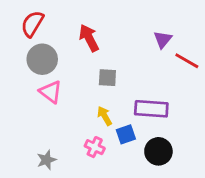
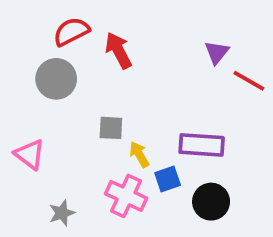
red semicircle: (32, 24) -> (71, 32), moved, turned 32
gray square: (107, 78) -> (111, 128), moved
pink triangle: (51, 92) -> (30, 154), moved
pink cross: (95, 147) -> (126, 196), size x1.5

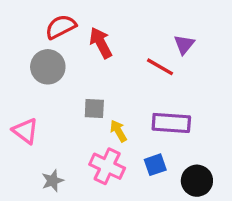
red line: (249, 81) -> (160, 67), moved
blue square: (168, 179) -> (155, 165), moved
black circle: (211, 202) -> (197, 181), moved

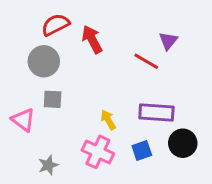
gray square: (94, 109) -> (53, 99), moved
black circle: (197, 181) -> (183, 143), moved

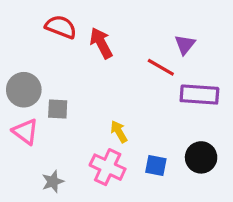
red semicircle: (55, 25) -> (61, 27), turned 48
gray circle: (44, 61) -> (24, 90), moved
purple rectangle: (156, 112) -> (199, 95), moved
blue square: (142, 151) -> (156, 165), turned 30

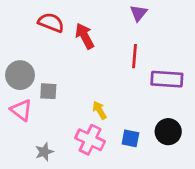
purple triangle: (185, 45) -> (139, 13), moved
red line: (161, 67) -> (135, 56), turned 65

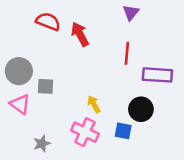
black circle: (168, 132) -> (141, 109), moved

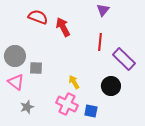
purple rectangle: (157, 75) -> (124, 59), turned 40
blue square: (123, 131) -> (91, 111), moved
gray star: (42, 144) -> (27, 107), moved

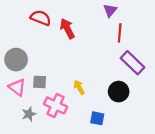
red line: (100, 42) -> (120, 33), moved
gray square: (36, 68) -> (40, 82), moved
pink cross: (67, 104) -> (56, 105), moved

